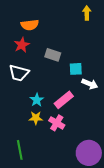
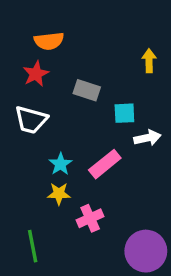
yellow arrow: (87, 13) -> (149, 61), moved
white arrow: (90, 84) -> (147, 138), turned -35
pink cross: (57, 123) -> (90, 218), moved, turned 35

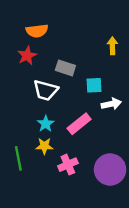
white trapezoid: (31, 120) -> (46, 90), moved
green line: (33, 246) -> (18, 158), moved
purple circle: (146, 251) -> (110, 170), moved

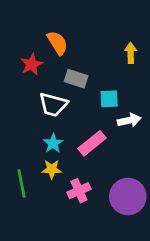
orange semicircle: (37, 31) -> (57, 43), moved, turned -115

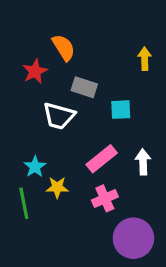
white arrow: (129, 120) -> (143, 162), moved, turned -80
cyan star: (53, 143) -> (35, 167), moved
pink cross: (79, 191) -> (105, 198), moved
purple circle: (128, 196) -> (133, 238), moved

